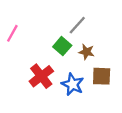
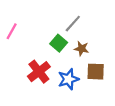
blue star: (73, 84) -> (68, 79), turned 30

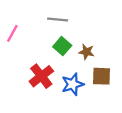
gray line: (73, 24) -> (58, 19), moved, turned 54

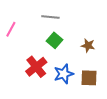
brown star: (86, 52) -> (88, 45), moved
brown square: (101, 76) -> (89, 78), moved

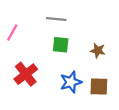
green square: (55, 40) -> (61, 45), turned -35
red cross: (36, 67) -> (26, 74), moved

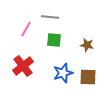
pink line: (12, 32) -> (26, 29), moved

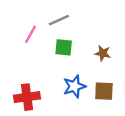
gray line: (50, 17) -> (59, 20), turned -30
red cross: (23, 66) -> (27, 97), moved, turned 30

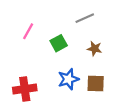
gray line: (59, 20) -> (85, 18), moved
green square: (64, 47) -> (59, 43), turned -35

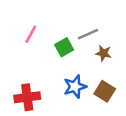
gray line: (85, 18) -> (88, 34), moved
brown square: (96, 84) -> (105, 91), turned 30

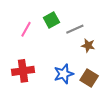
green square: (64, 47) -> (51, 20), moved
red cross: (27, 97) -> (23, 71), moved

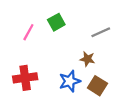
gray line: (75, 29) -> (101, 32), moved
brown star: (88, 45) -> (87, 59), moved

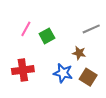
green square: (56, 22) -> (47, 36), moved
blue star: (70, 81) -> (63, 73), turned 30

